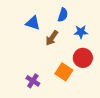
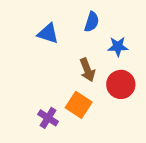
brown arrow: (52, 38) -> (87, 70), moved, turned -56
orange square: (64, 72) -> (79, 105), moved

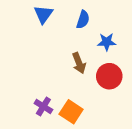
blue triangle: (48, 33) -> (43, 14), moved, turned 48
orange square: (79, 105) -> (71, 112), moved

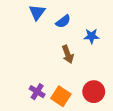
blue semicircle: (83, 20) -> (63, 21), moved, turned 35
red circle: (109, 76) -> (94, 92), moved

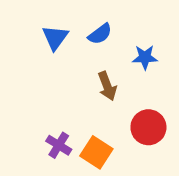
blue triangle: (37, 12) -> (55, 38), moved
red circle: (94, 92) -> (148, 127), moved

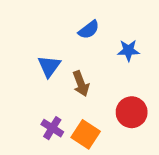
blue triangle: (55, 38) -> (49, 66), moved
brown arrow: (107, 86) -> (81, 84), moved

